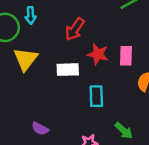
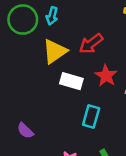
yellow triangle: (26, 59) -> (55, 51), moved

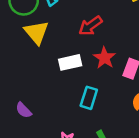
yellow triangle: (55, 51) -> (36, 32), moved, turned -36
white rectangle: (71, 81) -> (70, 62), turned -30

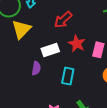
yellow triangle: (36, 32) -> (21, 29), turned 30
purple semicircle: (24, 110) -> (36, 68), moved, turned -120

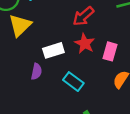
red arrow: (63, 20) -> (83, 16), moved
cyan rectangle: (68, 76) -> (73, 82), turned -66

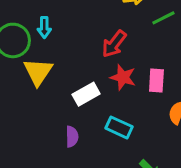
purple semicircle: (36, 72) -> (72, 137), moved

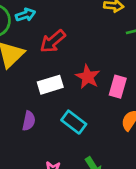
cyan arrow: (44, 27) -> (25, 15), turned -120
red arrow: (114, 44) -> (53, 41), moved

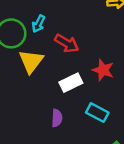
cyan arrow: (25, 15) -> (38, 24), turned 144
red arrow: (53, 41) -> (67, 43), turned -100

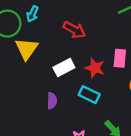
red arrow: (67, 43) -> (74, 30), moved
red star: (103, 70) -> (95, 68), moved

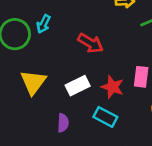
yellow triangle: (27, 49) -> (33, 82), moved

